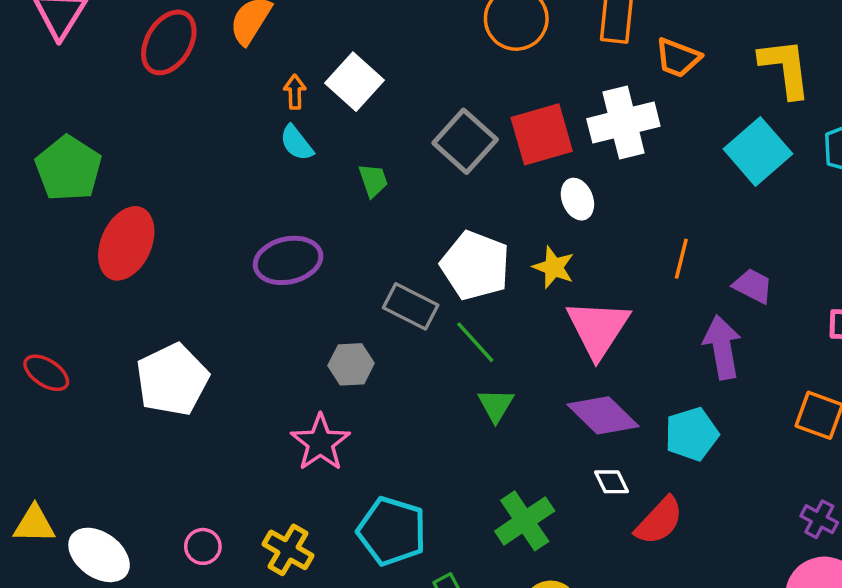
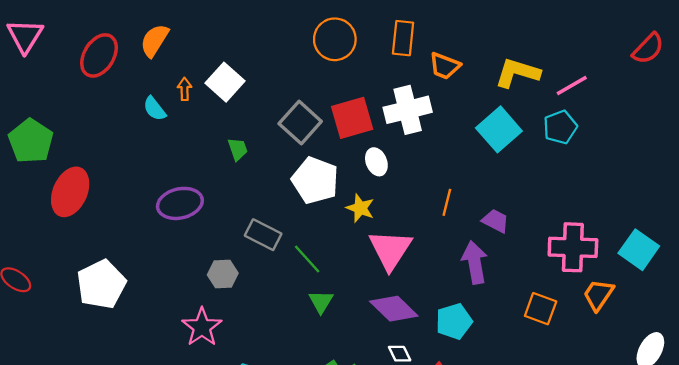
yellow L-shape: (785, 68) -> (517, 73), turned -66
cyan semicircle: (297, 143) -> (154, 109), moved
white pentagon: (475, 266) -> (315, 180), moved

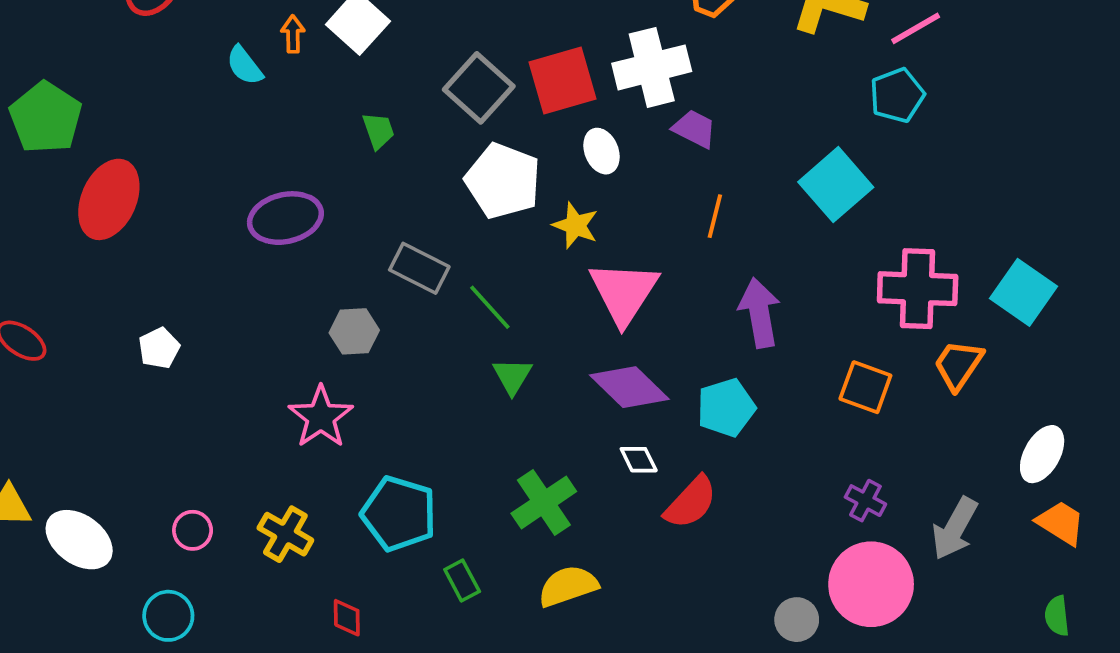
cyan square: (499, 129) -> (836, 185), moved
purple trapezoid: (495, 221) -> (694, 129), moved
white pentagon: (101, 284) -> (159, 348), size x0.5

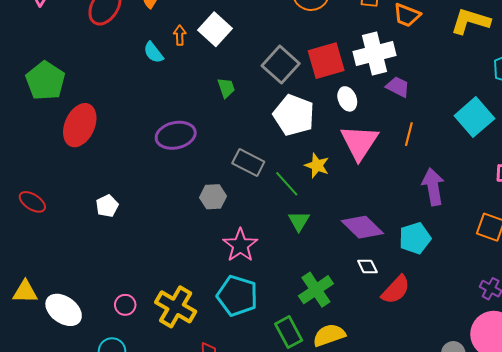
yellow star: (575, 225) -> (317, 166), moved
pink triangle: (624, 292) -> (359, 142), moved
pink star: (321, 417) -> (240, 245), moved
yellow cross: (285, 534) -> (176, 307), size x1.4
green rectangle: (462, 581) -> (289, 332), moved, size x1.4

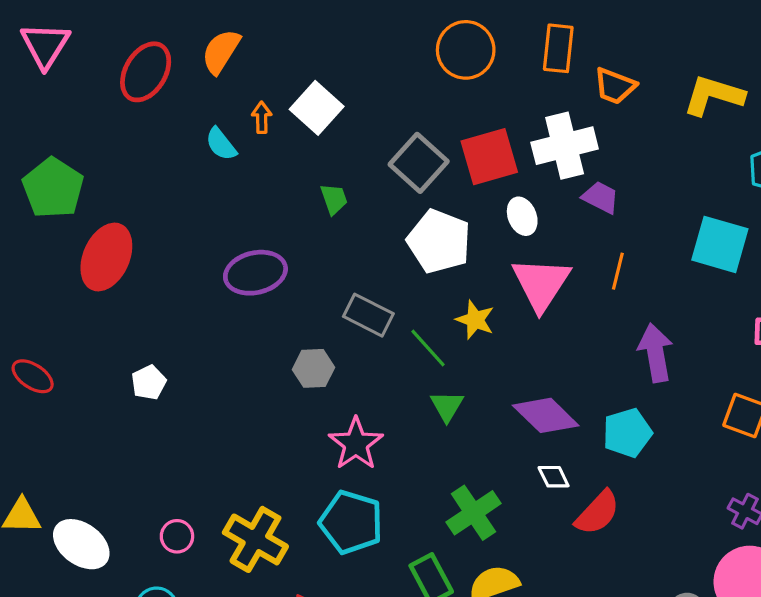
cyan square: (474, 117) -> (720, 244), turned -33

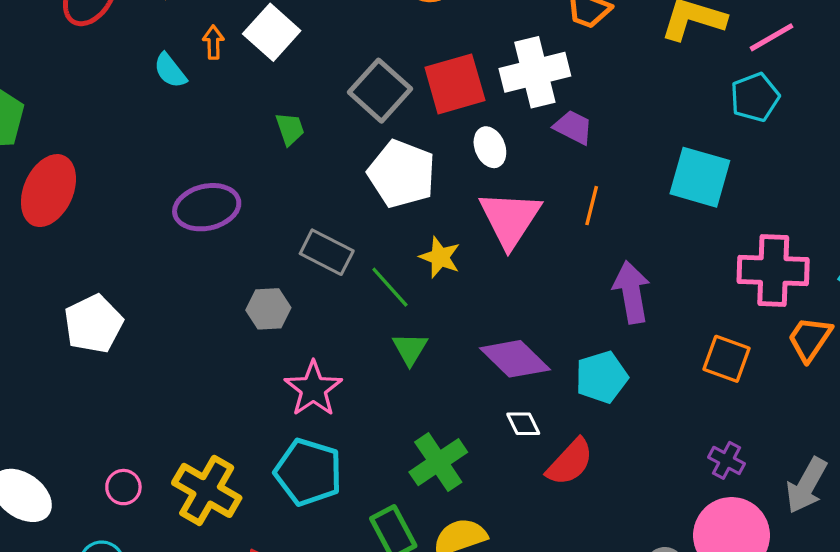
white pentagon: (149, 383) -> (93, 324), size x1.6

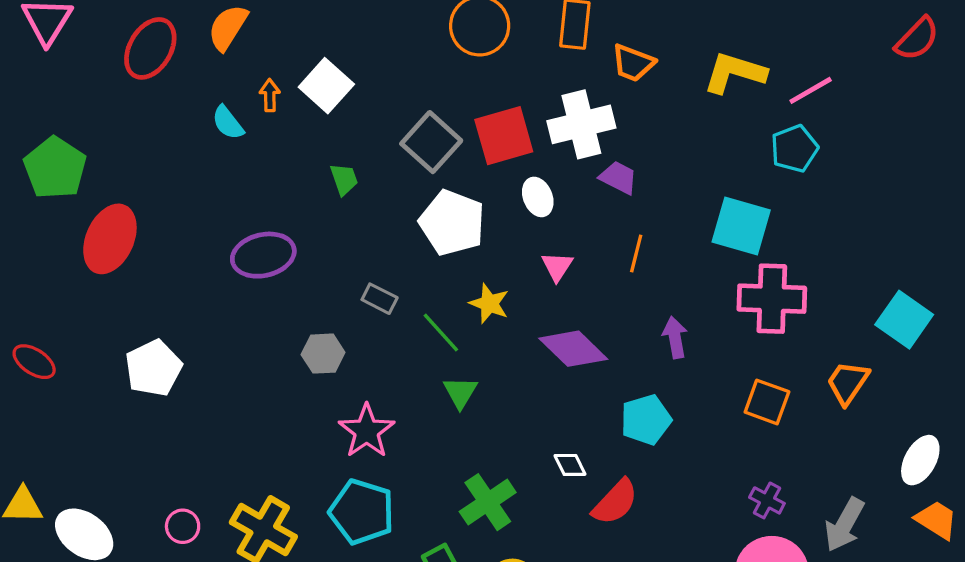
pink triangle: (510, 219) -> (557, 266), size x0.5
gray rectangle: (327, 252) -> (380, 299), size x0.7
pink cross: (773, 271) -> (772, 299), moved
purple arrow: (632, 292) -> (675, 337), size x0.7
purple diamond: (515, 359) -> (573, 349), moved

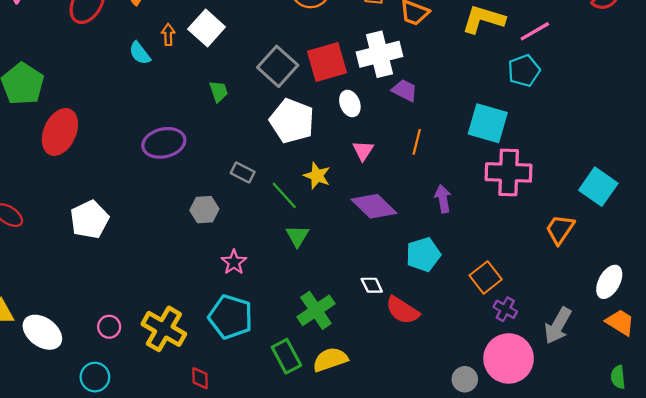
orange square: (767, 402) -> (486, 277), moved, turned 32
pink star: (367, 431) -> (234, 262), size x0.7
red semicircle: (615, 502) -> (402, 310), turned 80

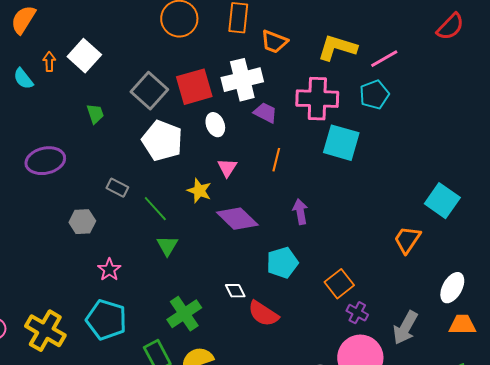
pink cross: (509, 172) -> (317, 99), moved
yellow star: (317, 176) -> (199, 191), moved
orange trapezoid: (620, 322) -> (462, 325), turned -32

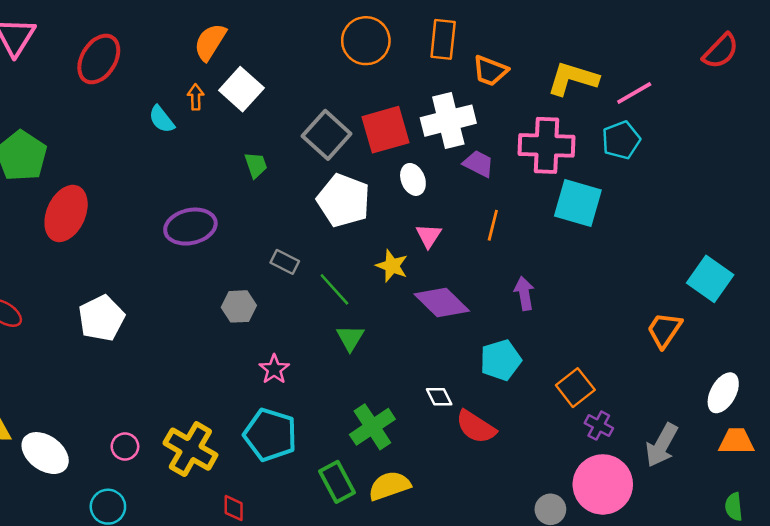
orange semicircle: (23, 20) -> (210, 42), moved

